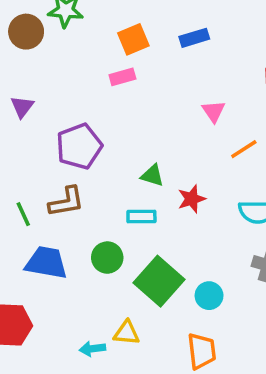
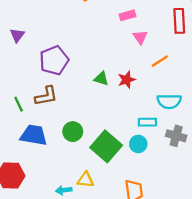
pink rectangle: (122, 77) -> (127, 15), moved
red star: (192, 199) -> (127, 80), moved
cyan rectangle: (141, 217) -> (147, 122), moved
cyan circle: (209, 296) -> (138, 144), moved

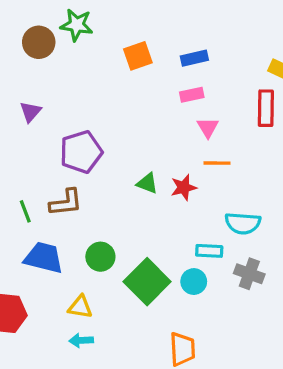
orange line: (160, 61) -> (217, 163), moved, turned 30
yellow triangle: (86, 180) -> (80, 307), moved

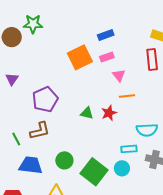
orange square: (138, 56) -> (80, 57), moved, size x1.4

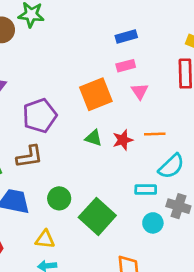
orange square: (80, 57) -> (96, 94), moved
orange line: (127, 96) -> (155, 134), moved
cyan semicircle: (147, 130) -> (171, 166), turned -45
cyan circle: (122, 168) -> (153, 223), moved

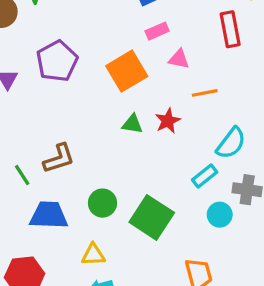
pink triangle: (140, 91) -> (179, 59), turned -36
purple pentagon: (40, 116) -> (57, 61), moved
orange line: (155, 134) -> (205, 93), moved
cyan rectangle: (146, 190) -> (205, 176), turned -30

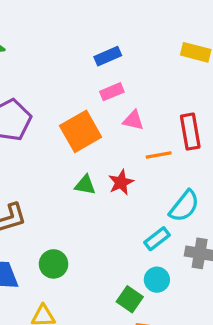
red rectangle: (230, 29) -> (190, 132), moved
cyan circle: (220, 215) -> (157, 280), moved
green square: (152, 217) -> (130, 299), moved, size x0.6

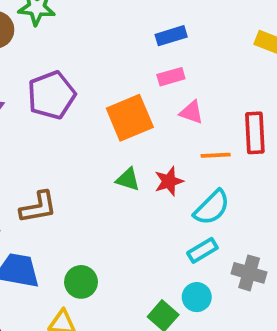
cyan semicircle: (184, 206) -> (212, 207), moved
green circle: (54, 264) -> (81, 282), moved

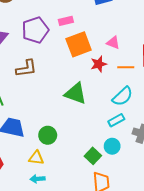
pink rectangle: (171, 77) -> (66, 21), moved
green triangle: (128, 179) -> (76, 93), moved, size x1.6
red star: (169, 181) -> (99, 64), moved
brown L-shape: (38, 207) -> (26, 68), moved

